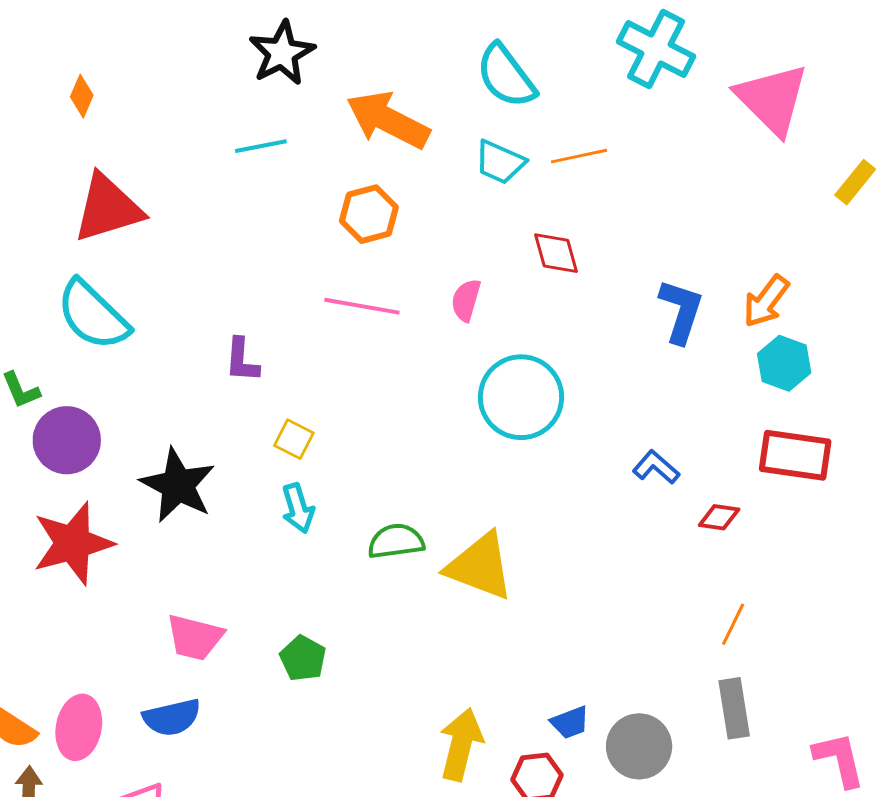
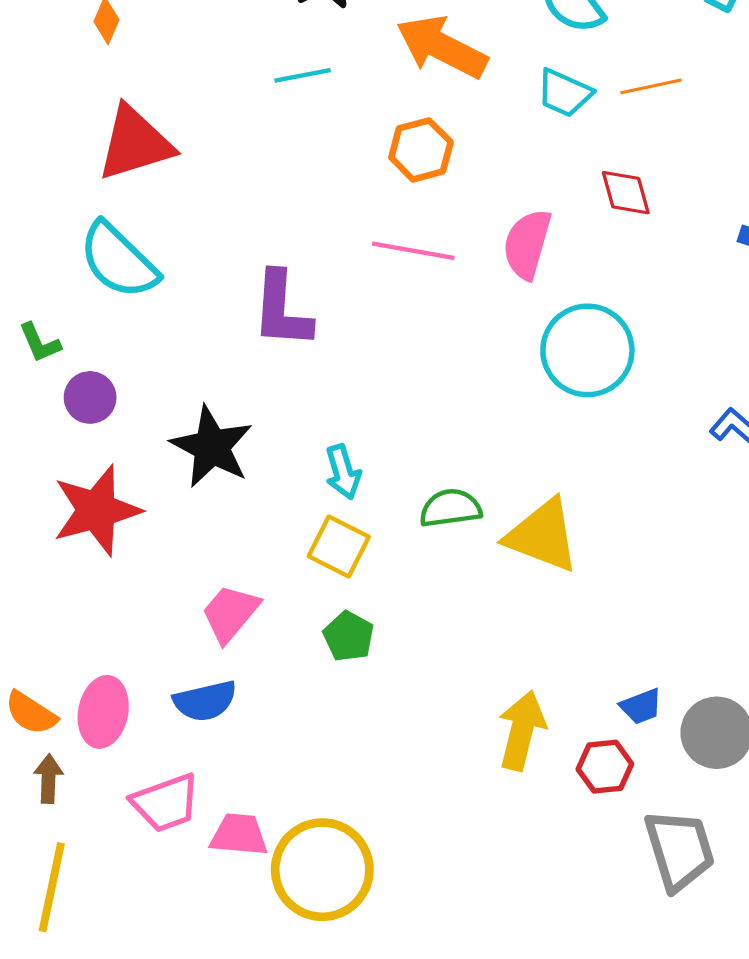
pink semicircle: (466, 300) -> (527, 244), size x1.5
purple L-shape: (242, 360) -> (282, 310), size x1.6
yellow square: (294, 439) -> (339, 546), moved, size x1.4
purple circle: (67, 440) -> (90, 397), size x0.7
pink trapezoid: (195, 637) -> (230, 613), turned 116

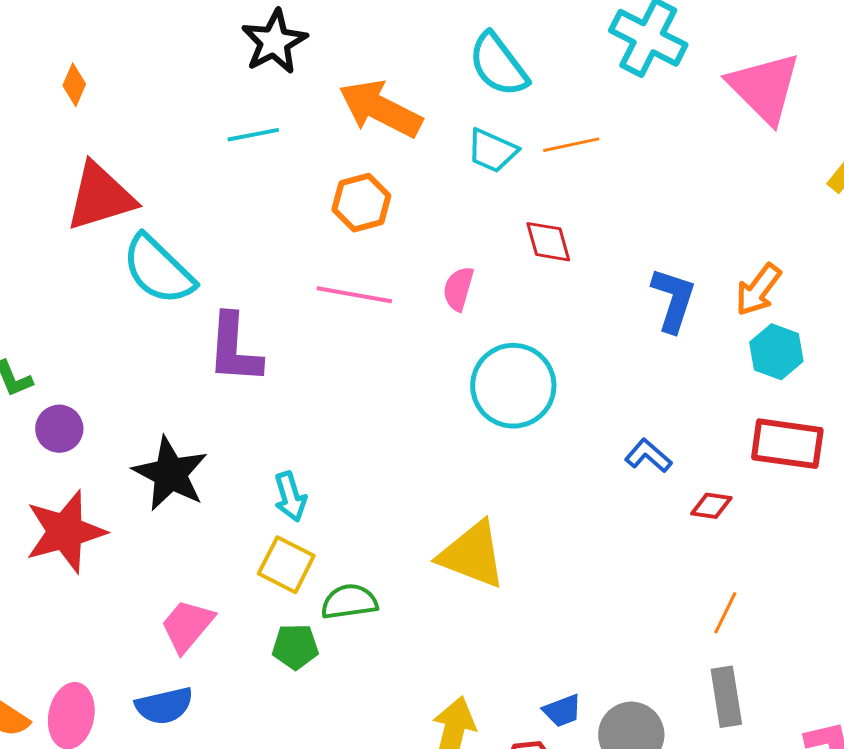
pink semicircle: (527, 244) -> (458, 289), size x0.7
cyan semicircle: (119, 261) -> (158, 270), moved
green semicircle: (450, 508) -> (349, 602), moved
green pentagon: (349, 636) -> (295, 647), turned -30

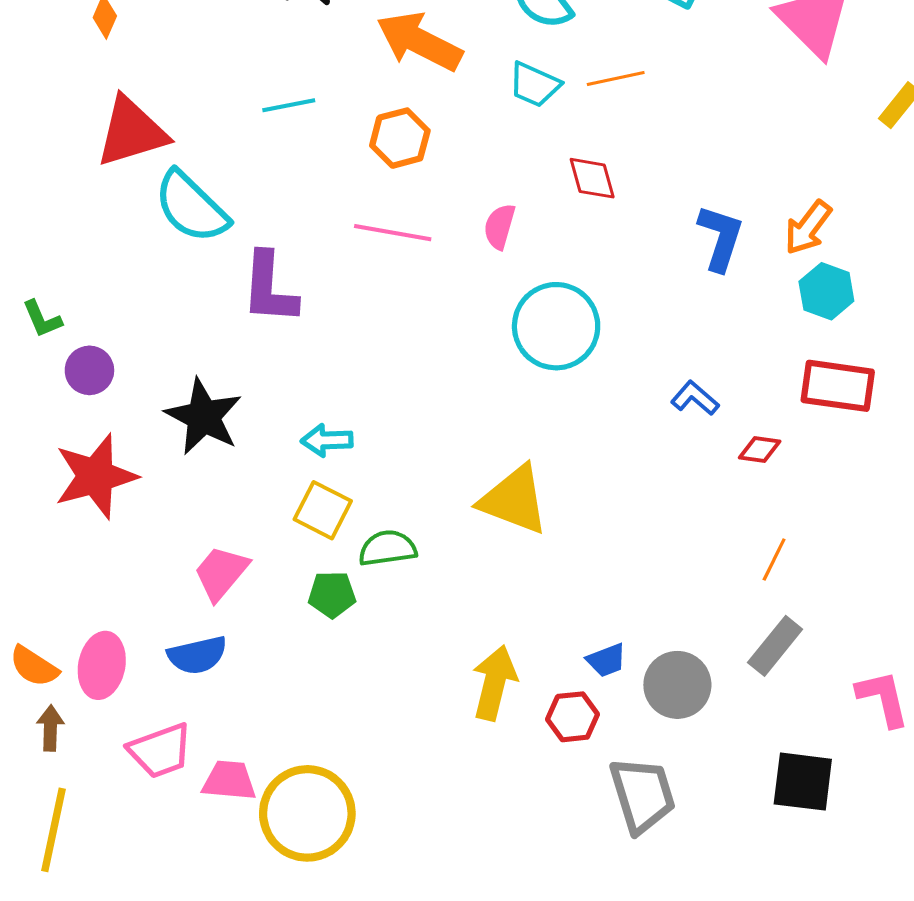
cyan line: (253, 135) -> (289, 105), moved
cyan arrow: (290, 497) -> (327, 440), turned 105
gray rectangle: (726, 697) -> (775, 646), turned 48

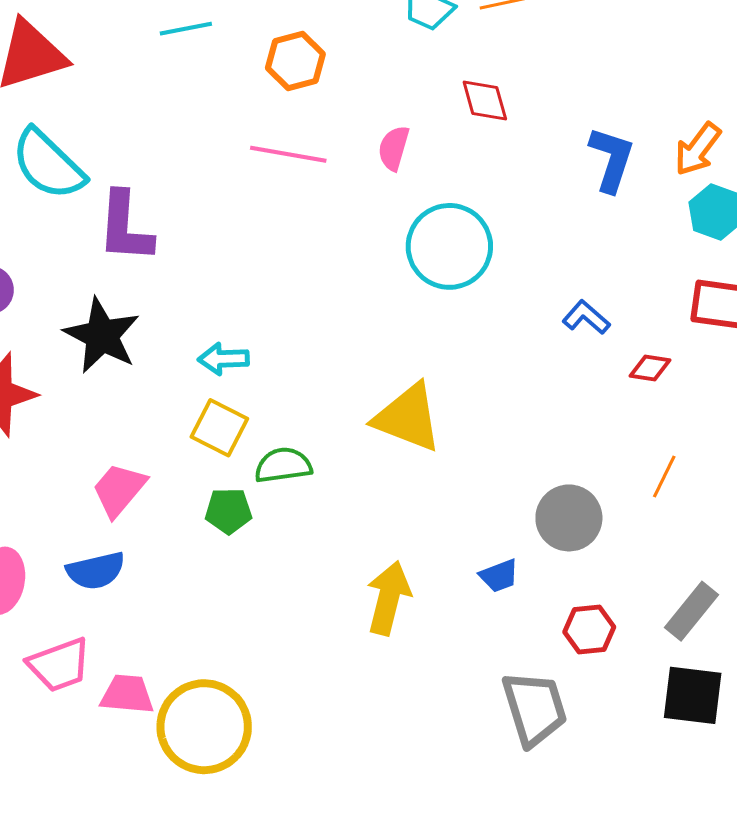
cyan semicircle: (191, 207) -> (48, 164), moved
purple L-shape: (269, 288) -> (125, 227), moved
gray rectangle: (775, 646) -> (692, 611), moved
gray circle: (677, 685) -> (569, 518), moved
red hexagon: (573, 717) -> (589, 629), moved

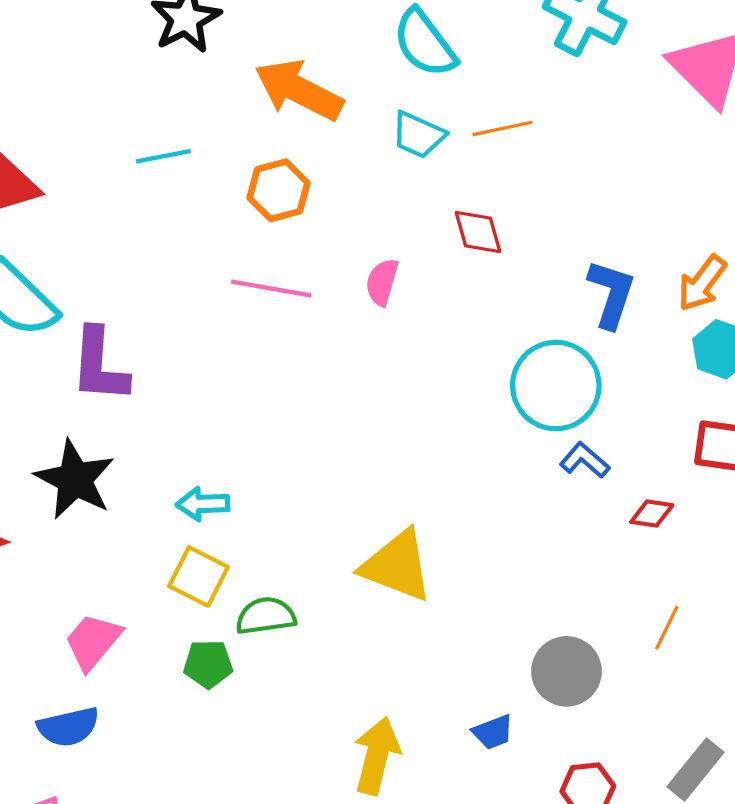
cyan circle: (449, 246) -> (556, 386), moved

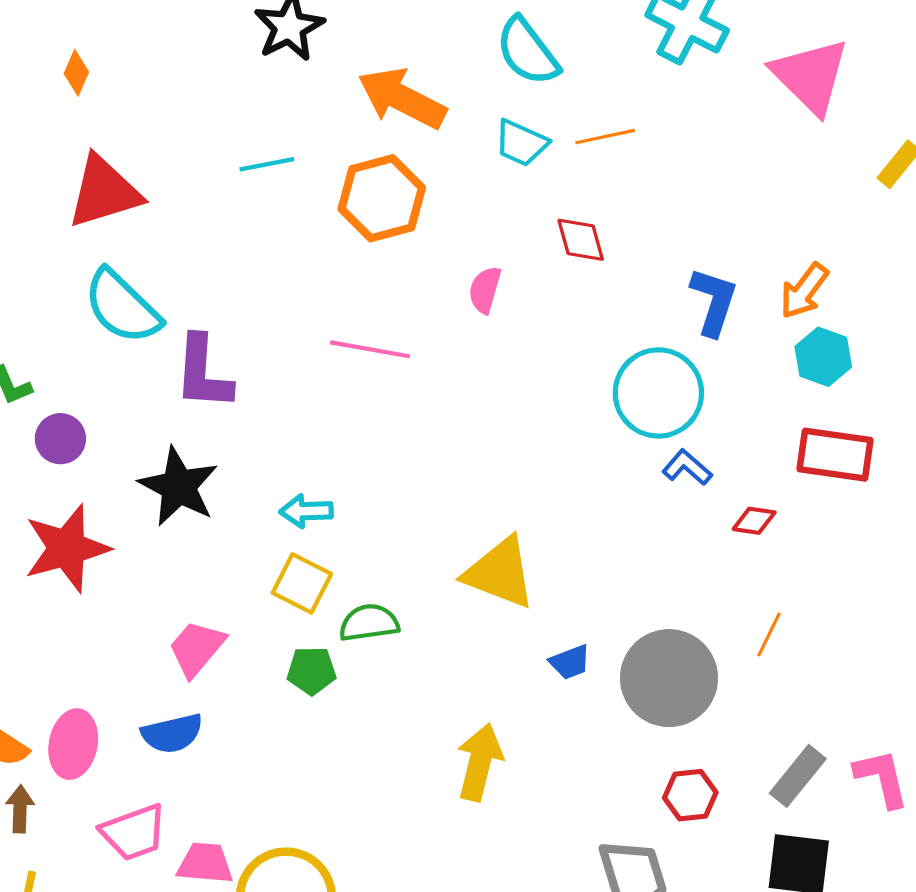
orange hexagon: (279, 190) -> (382, 198), size x1.4
pink line: (271, 288) -> (370, 349), moved
gray circle: (566, 671) -> (669, 678), size x1.4
blue trapezoid: (493, 732) -> (570, 662), moved

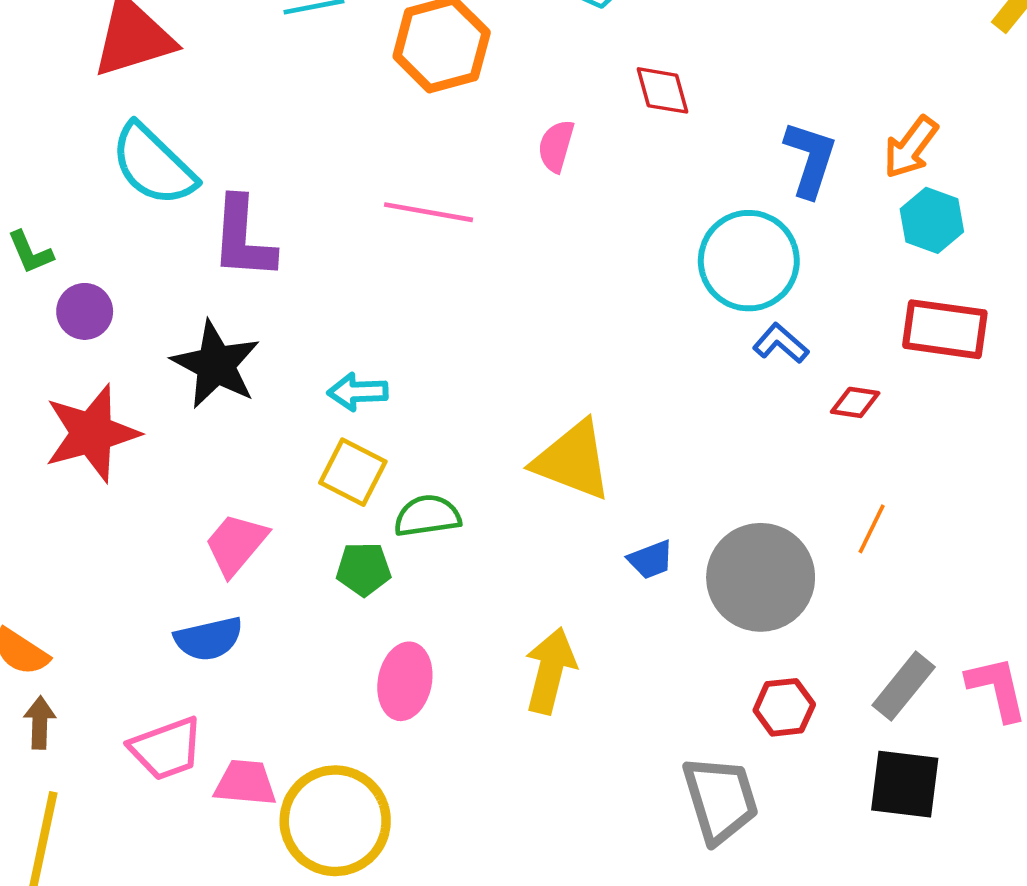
pink ellipse: (73, 744) -> (405, 681), moved

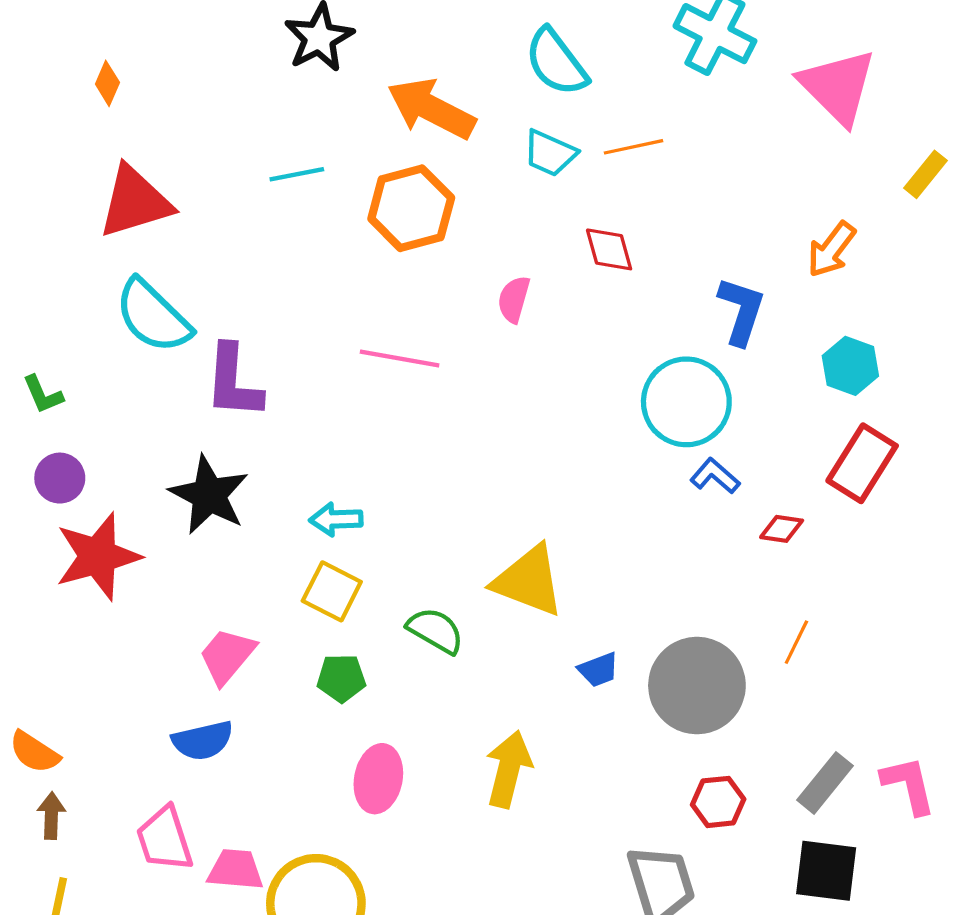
orange arrow: (911, 147) -> (831, 249), moved
purple circle: (85, 311) -> (60, 478), moved
red rectangle: (945, 329) -> (862, 463), turned -66
green semicircle: (427, 516) -> (436, 630), moved, turned 38
pink trapezoid: (166, 749) -> (165, 839), turned 92

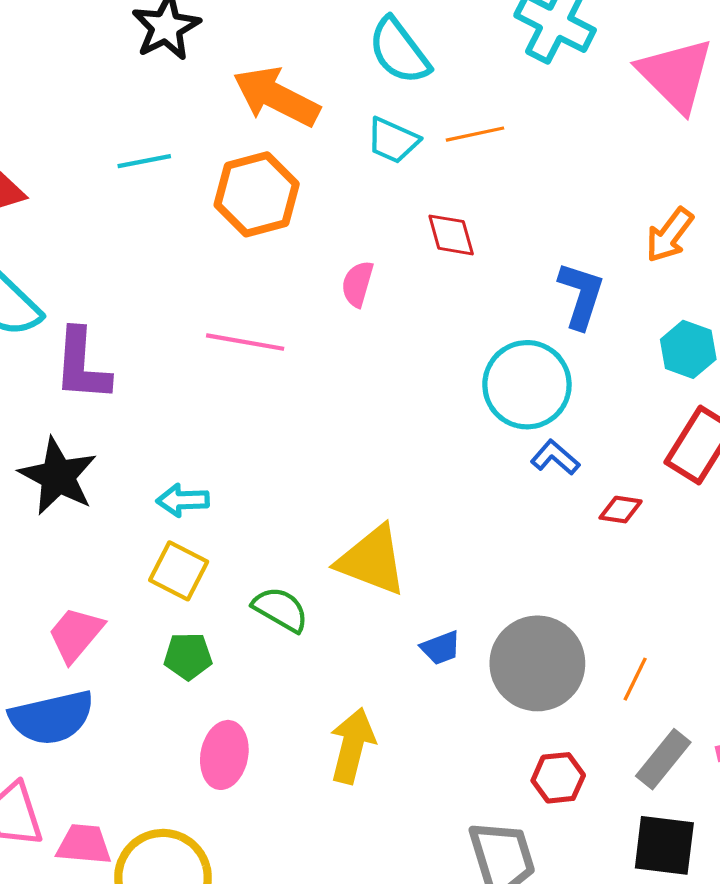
orange line: (796, 642) -> (635, 679), moved
blue semicircle: (203, 741) -> (52, 718), size x1.4

